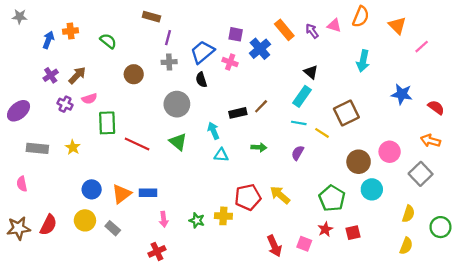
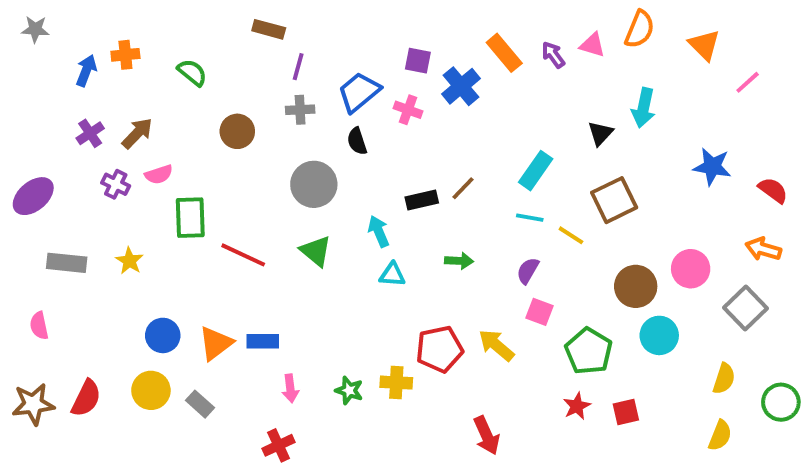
black triangle: (311, 72) -> (600, 133), moved, turned 32
pink square: (304, 244) -> (540, 312), moved

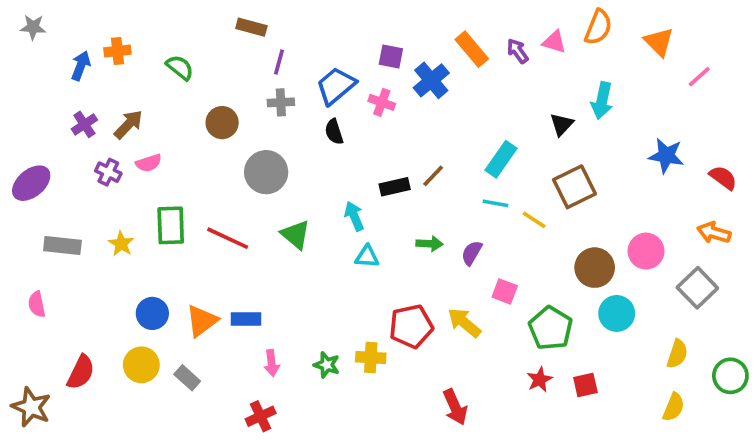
gray circle: (314, 184) -> (266, 172), moved
green rectangle: (190, 218) -> (171, 225), moved
purple semicircle: (528, 271) -> (472, 253), moved
brown star: (33, 404) -> (31, 407), moved, turned 30

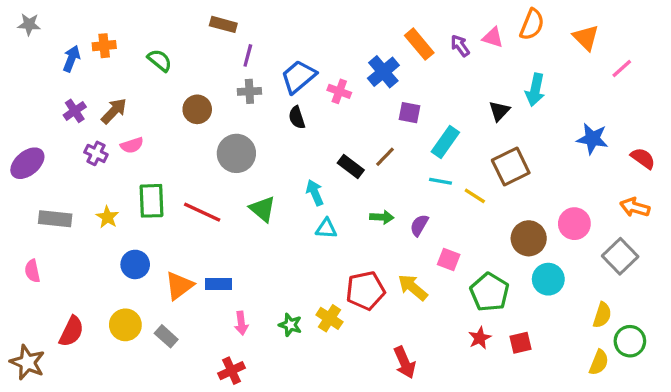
purple square: (391, 57) -> (409, 113), moved
black rectangle: (395, 187) -> (351, 166), turned 50
blue circle: (152, 313) -> (135, 264), moved
yellow cross: (371, 358) -> (329, 318), turned 30
green circle: (730, 376) -> (630, 341), moved

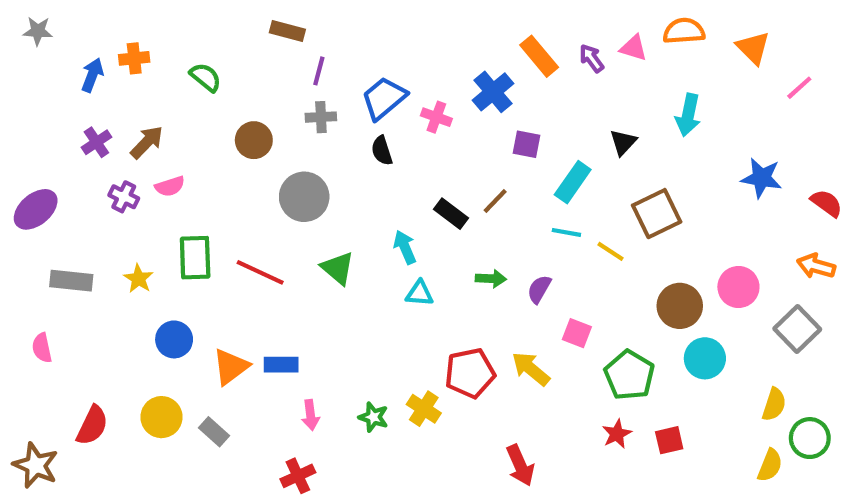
orange semicircle: (532, 24) -> (684, 31), turned -116
black triangle: (499, 111) -> (623, 142), moved

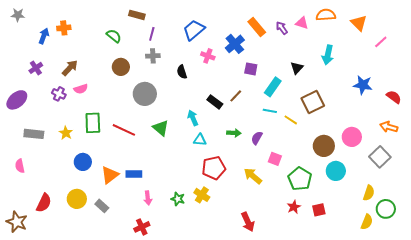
green semicircle: (206, 77) -> (114, 36), moved
blue trapezoid: (384, 98) -> (194, 30), moved
purple cross: (96, 142) -> (36, 68), moved
red pentagon: (470, 373) -> (214, 168), moved

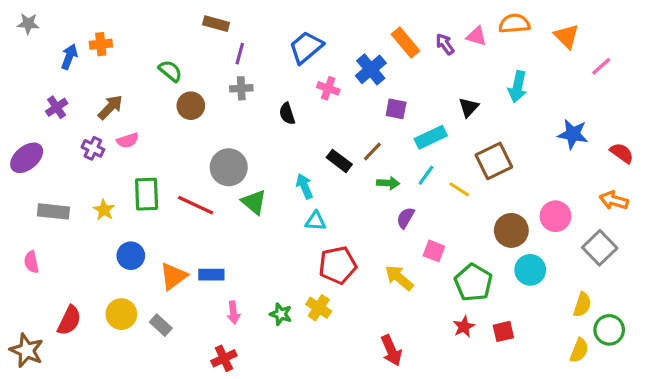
green semicircle: (114, 36) -> (170, 71), moved
cyan rectangle: (273, 87) -> (431, 137), turned 30
gray circle: (145, 94) -> (229, 167), moved
cyan line: (270, 111) -> (426, 175), turned -64
green arrow: (234, 133) -> (388, 183), moved

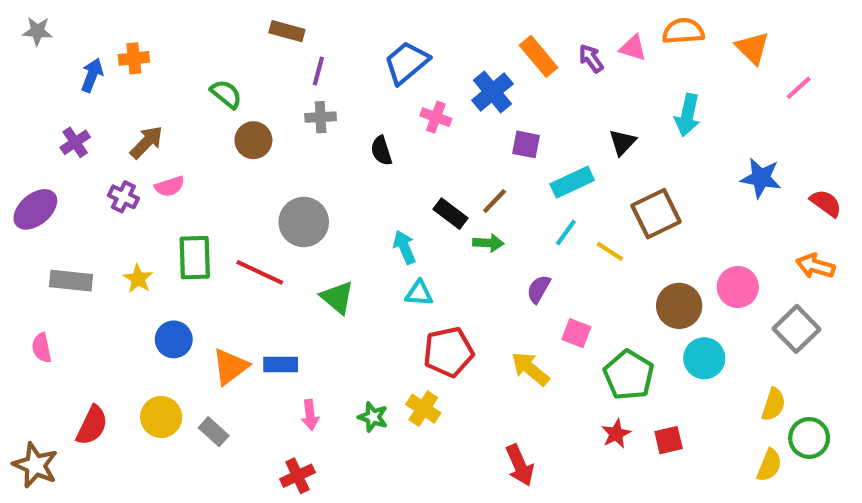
green arrow: (388, 183) -> (488, 243), moved
green triangle: (254, 202) -> (337, 297), moved

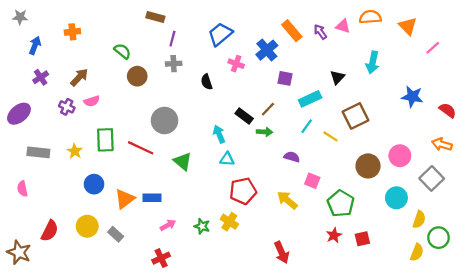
blue arrow: (92, 75) -> (35, 45), moved
purple semicircle: (539, 289) -> (292, 157), turned 77
cyan circle: (704, 358) -> (396, 198), moved
pink arrow: (310, 415) -> (168, 225), turned -112

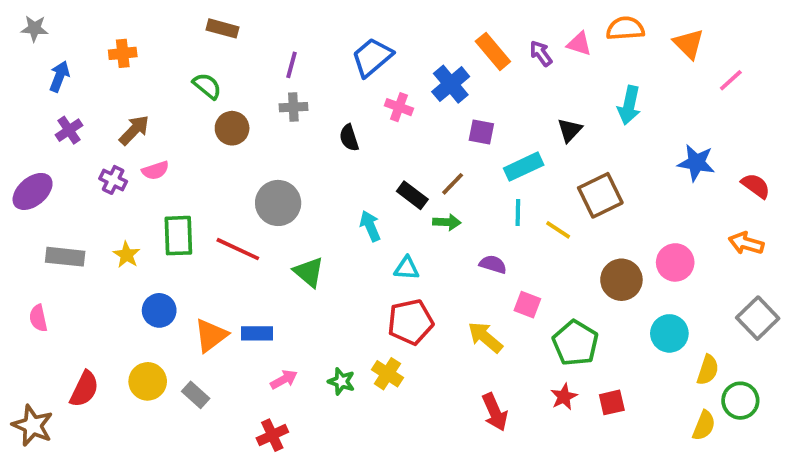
brown rectangle: (155, 17) -> (222, 28), moved
cyan line: (307, 126) -> (518, 213), turned -35
cyan triangle: (227, 159) -> (407, 268), moved
gray square: (432, 178) -> (758, 318), moved
red arrow: (282, 252) -> (495, 412), moved

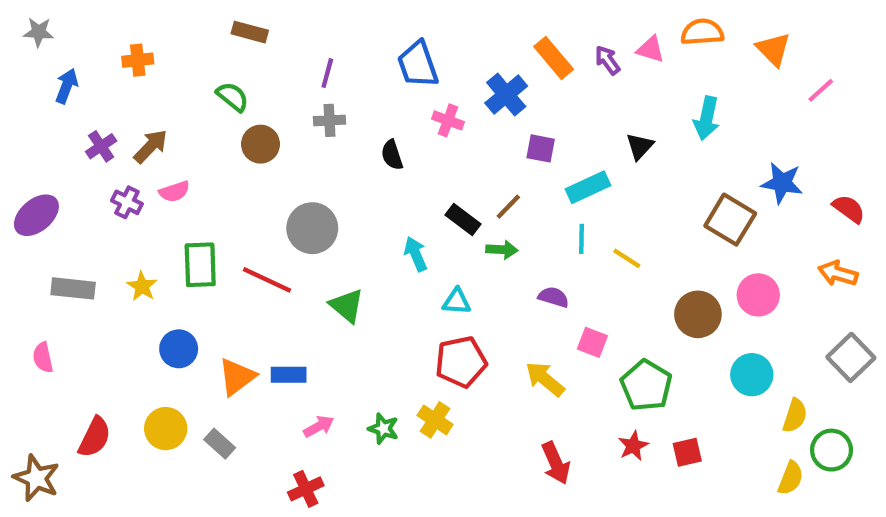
blue trapezoid: (372, 57) -> (418, 64), turned -69
purple cross: (69, 130) -> (101, 146), moved
brown square: (600, 195) -> (730, 220), moved, turned -33

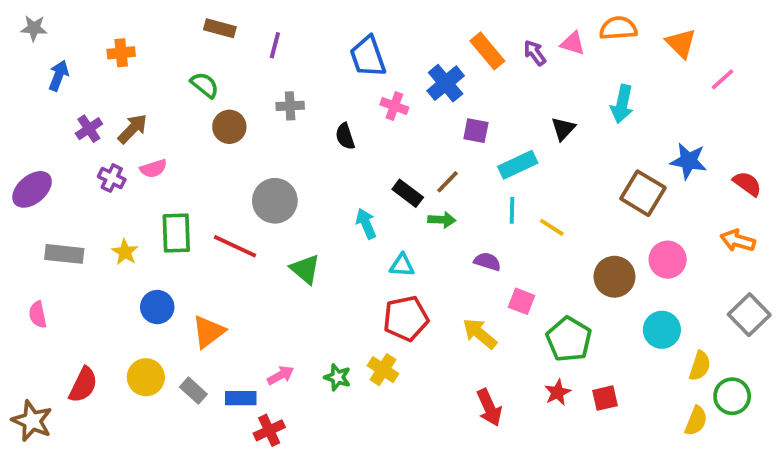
purple line: (327, 73) -> (275, 45), moved
blue rectangle: (289, 375) -> (241, 398), moved

